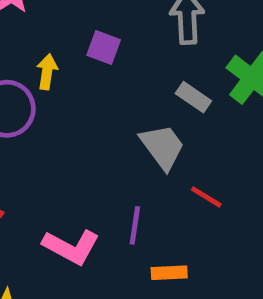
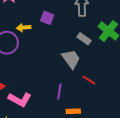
yellow arrow: (47, 72) -> (24, 28), turned -104
pink L-shape: (71, 247) -> (20, 99), moved

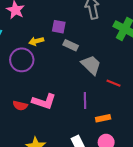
gray rectangle: (84, 39) -> (71, 45), moved
pink L-shape: (20, 99) -> (44, 101), moved

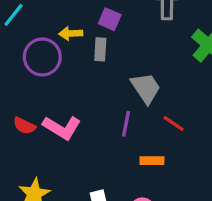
gray rectangle: (71, 45) -> (100, 49), moved, turned 56
purple line: (85, 101) -> (126, 124), moved
orange rectangle: (103, 118) -> (152, 161), moved

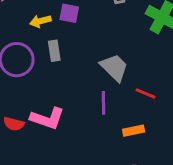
yellow arrow: (71, 33) -> (40, 21), moved
gray rectangle: (100, 49) -> (54, 51), moved

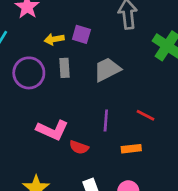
gray trapezoid: (114, 67) -> (107, 69), moved, turned -76
red semicircle: (14, 124) -> (79, 147), moved

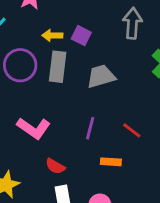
gray rectangle: (64, 68) -> (58, 67), size x1.5
red semicircle: (79, 147) -> (55, 166), moved

